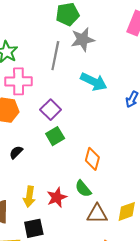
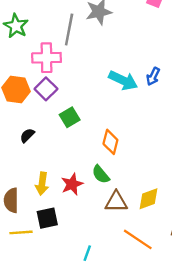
pink cross: (19, 81) -> (47, 58), moved
cyan arrow: (94, 82) -> (123, 80), moved
purple square: (51, 110) -> (46, 89), moved

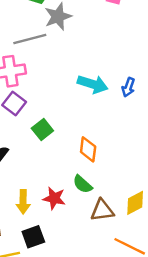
gray line: (69, 30) -> (30, 39), turned 72
blue arrow: (153, 76) -> (128, 87), moved
red star: (72, 184) -> (54, 198), turned -30

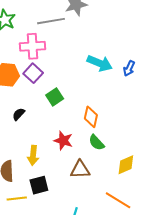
green semicircle: (82, 184) -> (96, 143), moved
red star: (54, 198) -> (63, 141), moved
brown triangle: (102, 210) -> (80, 170), moved

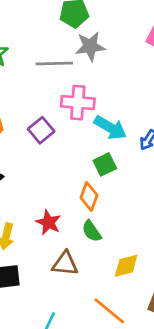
pink cross: (32, 46) -> (78, 103), moved
purple square: (33, 73) -> (41, 130), moved
green square: (55, 97) -> (105, 164), moved

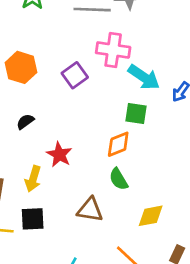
green square: (105, 164) -> (136, 113), turned 30
orange diamond: (89, 196) -> (118, 144), turned 44
red star: (48, 222) -> (59, 155), moved

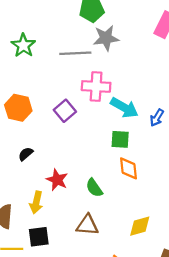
orange diamond: (118, 144) -> (129, 168), moved, turned -70
green semicircle: (119, 179) -> (94, 188), moved

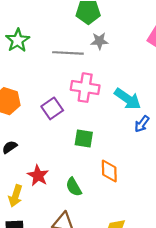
gray star: (106, 38) -> (99, 41), size x0.7
cyan arrow: (124, 108) -> (128, 99), moved
green square: (120, 139) -> (84, 139), moved

